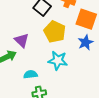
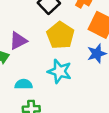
purple triangle: (22, 40) -> (18, 41), turned 42

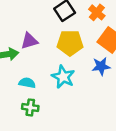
yellow pentagon: (60, 35) -> (70, 43), turned 30

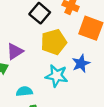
blue star: (101, 66) -> (81, 63), moved

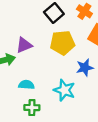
cyan star: (57, 76) -> (64, 90), moved

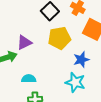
cyan star: (64, 90) -> (75, 82), moved

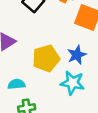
yellow pentagon: (59, 38) -> (46, 58), moved

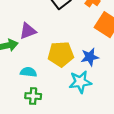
cyan star: (72, 83) -> (80, 82), turned -30

